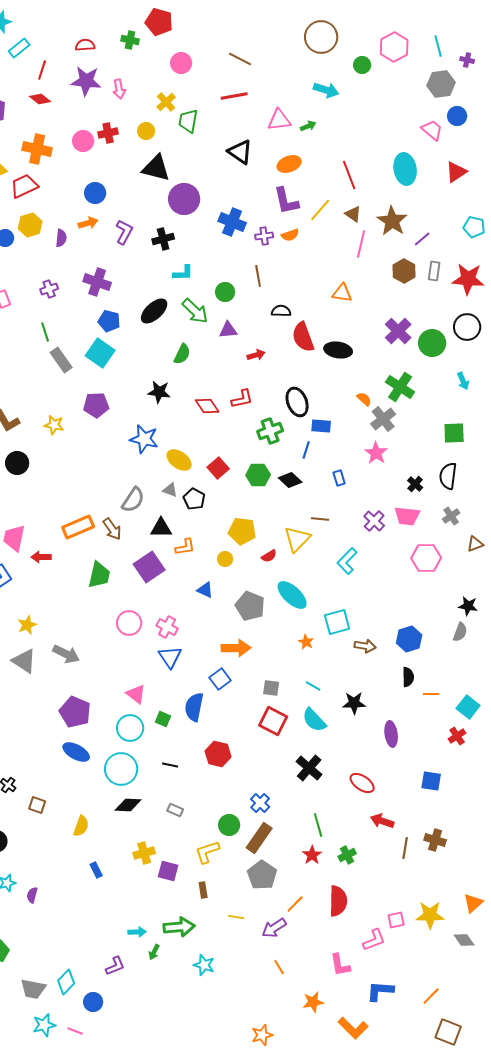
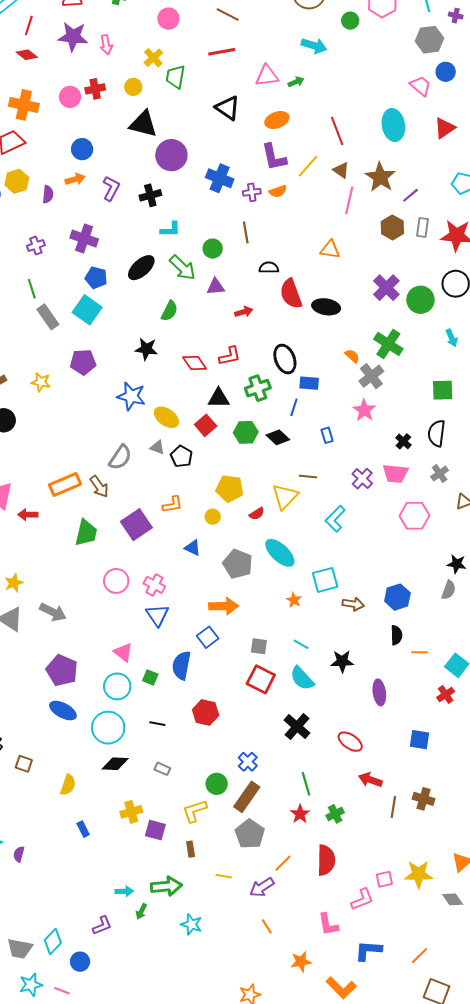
black triangle: (161, 528) -> (219, 398), moved

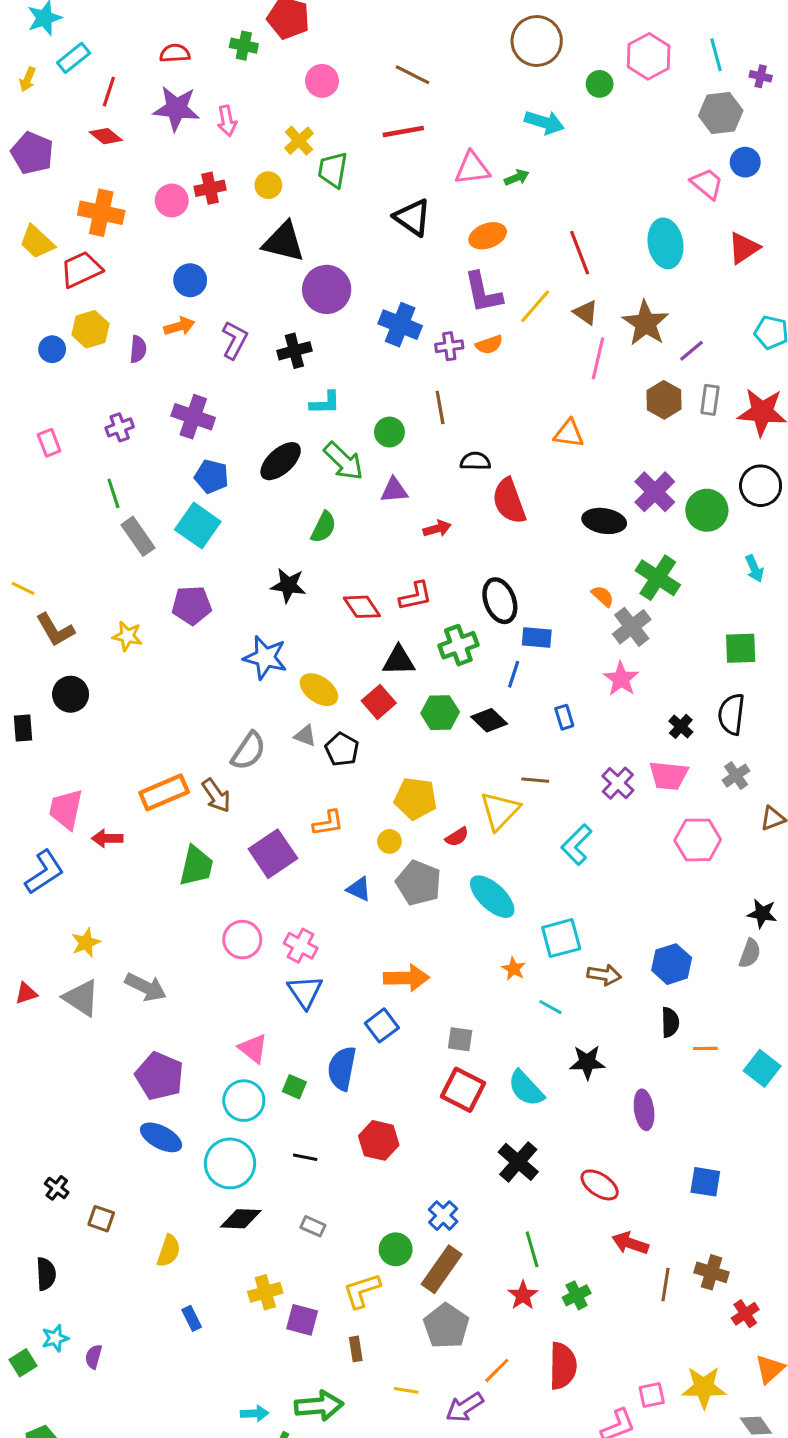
black ellipse: (326, 307) -> (604, 521), moved
gray pentagon: (238, 564) -> (419, 883), moved
cyan line: (301, 644) -> (550, 1007), moved
red cross: (446, 694) -> (745, 1314), moved

